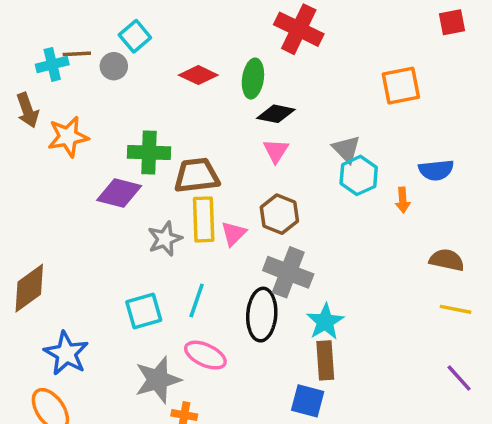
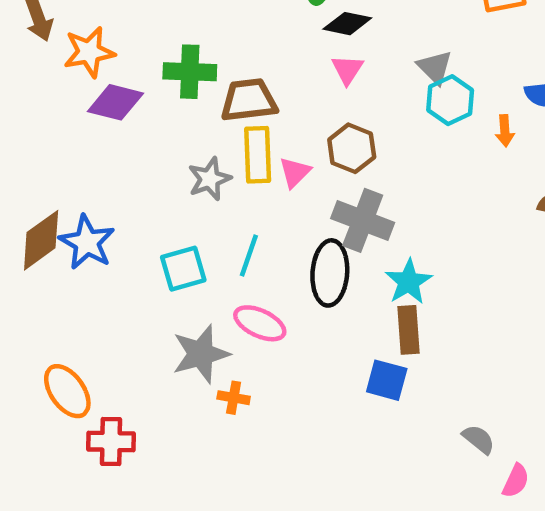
purple diamond: (119, 193) -> (115, 102), moved
blue star: (66, 353) -> (87, 242), moved

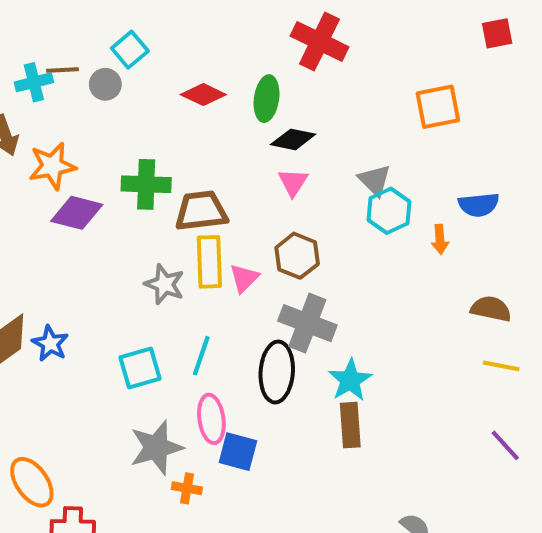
gray star: (209, 179) -> (164, 284), turned -30
blue star: (87, 242) -> (50, 343), size x0.7
pink ellipse: (260, 323) -> (211, 419), turned 57
blue square: (387, 380) -> (238, 452), moved

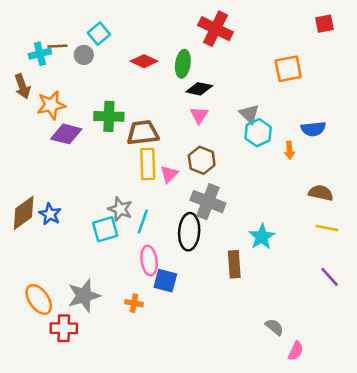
gray star: (164, 284) -> (120, 209), moved
cyan star: (350, 380) -> (262, 237), moved
gray star: (156, 448) -> (84, 296), moved

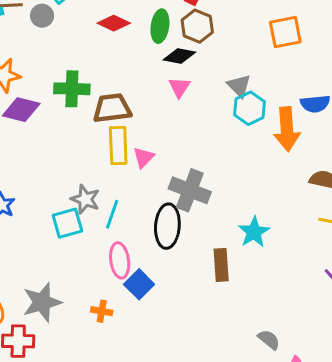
orange arrow: (289, 150) -> (287, 129), size x2.0
brown hexagon: (202, 160) -> (197, 26), moved
blue square: (165, 281) -> (139, 284), turned 30

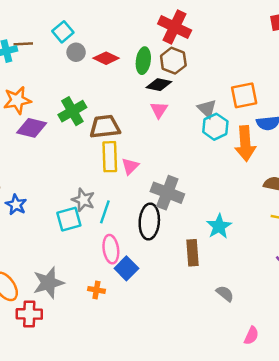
gray circle: (42, 16) -> (76, 52), moved
orange square: (285, 32) -> (244, 95), moved
green cross: (72, 89) -> (72, 111), turned -32
gray semicircle: (269, 340) -> (225, 294), moved

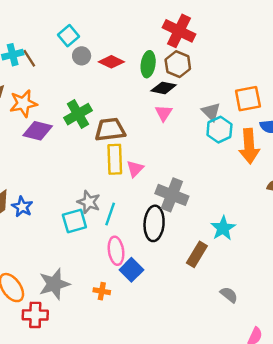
brown line: (23, 44) -> (29, 58), moved, turned 60
brown rectangle: (193, 253) -> (197, 254), turned 35

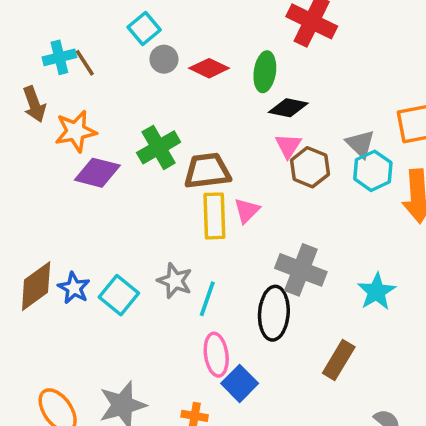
brown hexagon: (178, 64) -> (310, 167), moved
pink triangle: (135, 169) -> (247, 210), moved
cyan square: (74, 221) -> (119, 295), moved, turned -35
cyan star: (223, 228) -> (377, 292), moved

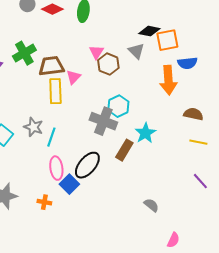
black diamond: (288, 108) -> (149, 31), moved
cyan hexagon: (373, 171) -> (118, 106), moved
pink triangle: (247, 210) -> (73, 77), moved
black ellipse: (274, 313) -> (87, 165), moved, turned 36
brown rectangle: (339, 360) -> (124, 150), moved

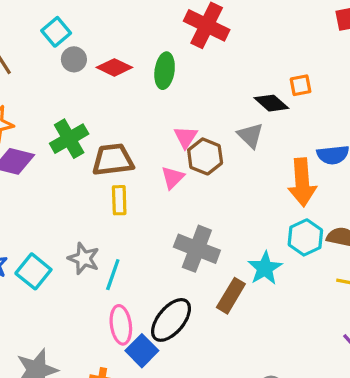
black diamond: (149, 31) -> (271, 103), turned 30
orange square: (167, 40) -> (301, 85), moved, size x0.6
pink triangle: (73, 77) -> (173, 178), moved
yellow rectangle: (55, 91) -> (119, 200), size x0.7
cyan hexagon: (118, 106) -> (305, 237), moved

